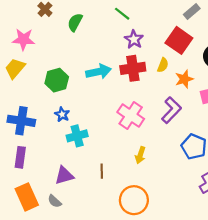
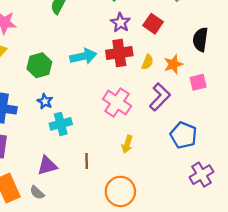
red square: (179, 40) -> (153, 24), moved, size x0.7
yellow semicircle: (163, 65) -> (147, 62), moved

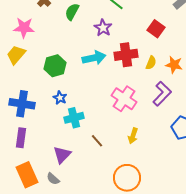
purple star: (120, 23) -> (103, 28), moved
orange star: (173, 64) -> (174, 65), turned 30
brown line: (87, 161) -> (97, 141), moved, turned -40
purple triangle: (47, 166) -> (62, 155), turned -30

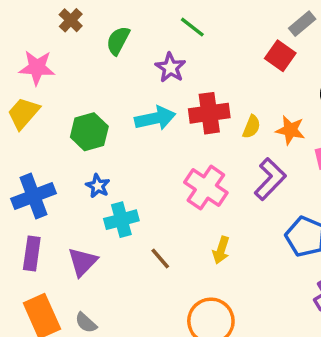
red square: (156, 29) -> (280, 56), moved
blue cross: (22, 104) -> (34, 196), turned -30
purple triangle: (62, 155) -> (83, 262), moved

